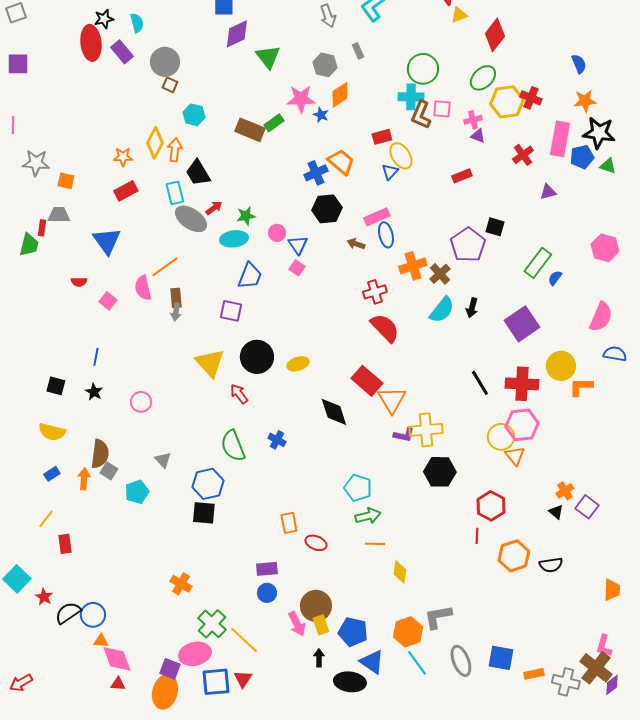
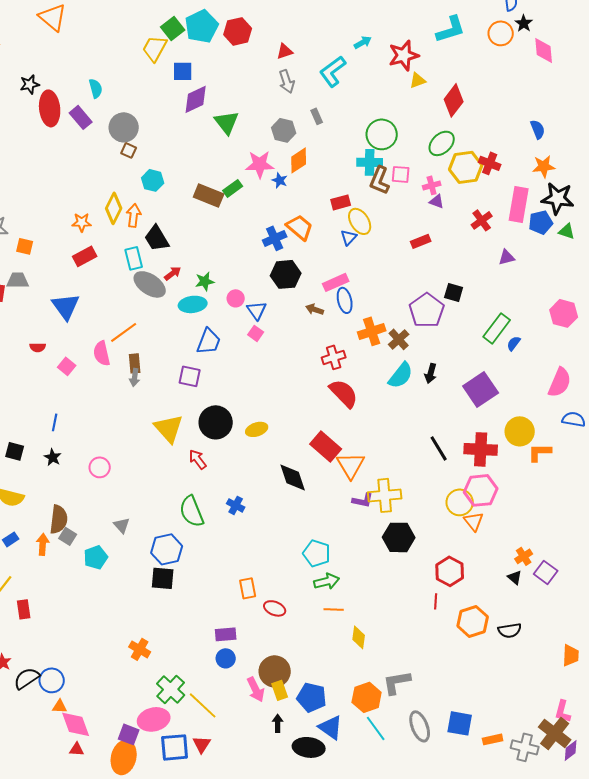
black star: (104, 19) -> (30, 84), moved

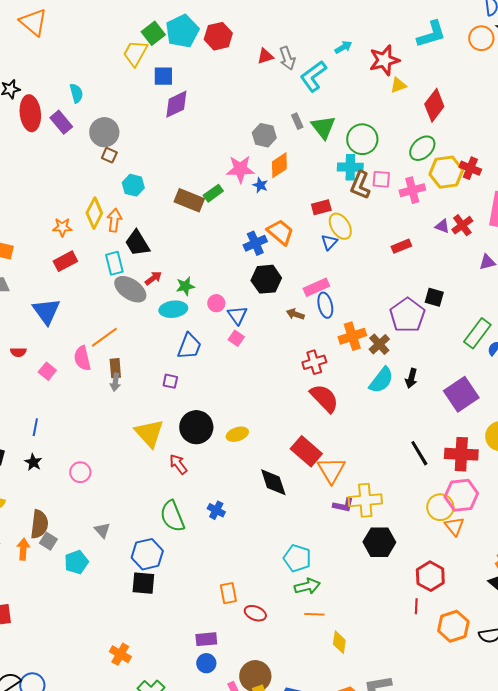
gray arrow: (287, 81) -> (287, 58), moved
green triangle: (227, 122) -> (323, 127), moved
pink cross: (432, 185) -> (412, 190), size x1.4
purple triangle: (437, 201) -> (442, 226), moved
purple square: (190, 376) -> (170, 381), size x0.7

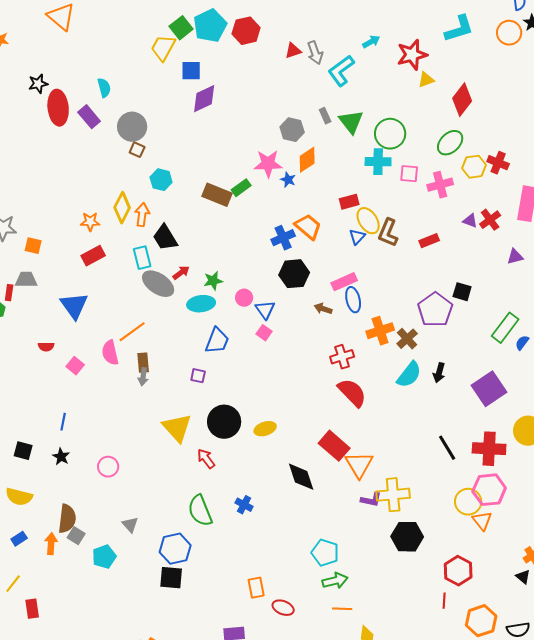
yellow hexagon: (446, 172) -> (474, 167), size x0.7
brown L-shape: (360, 185) -> (388, 233), moved

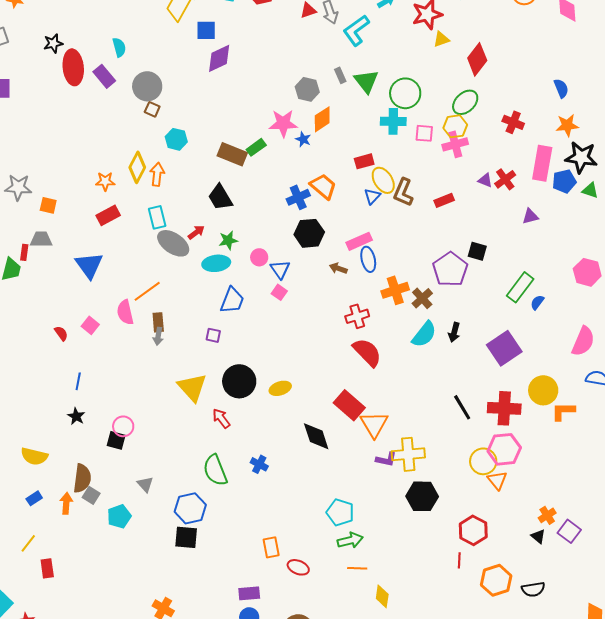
yellow hexagon: (474, 167) -> (455, 126), moved
black trapezoid: (165, 238) -> (220, 197), moved
red semicircle: (46, 347) -> (61, 333), moved, turned -126
black square: (23, 451) -> (116, 440), moved

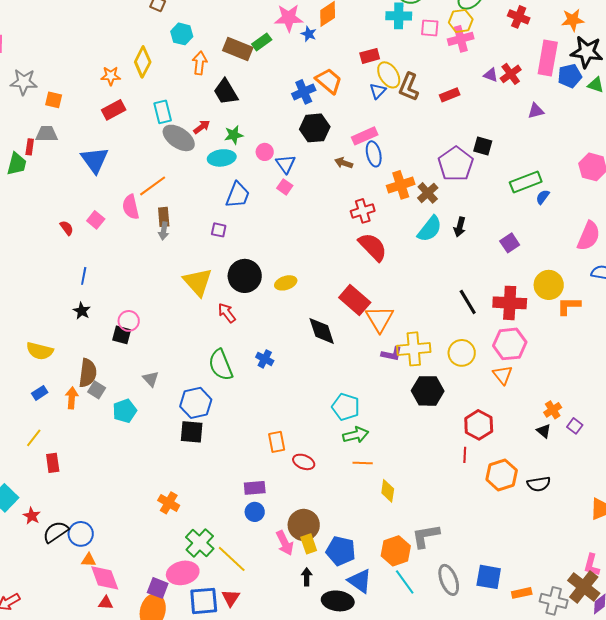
orange arrow: (157, 174) -> (200, 63), moved
green rectangle: (520, 287) -> (526, 182), turned 32
purple square: (504, 348) -> (510, 243), size x0.6
yellow circle: (483, 461) -> (462, 353), moved
purple square: (569, 531) -> (575, 426), size x0.7

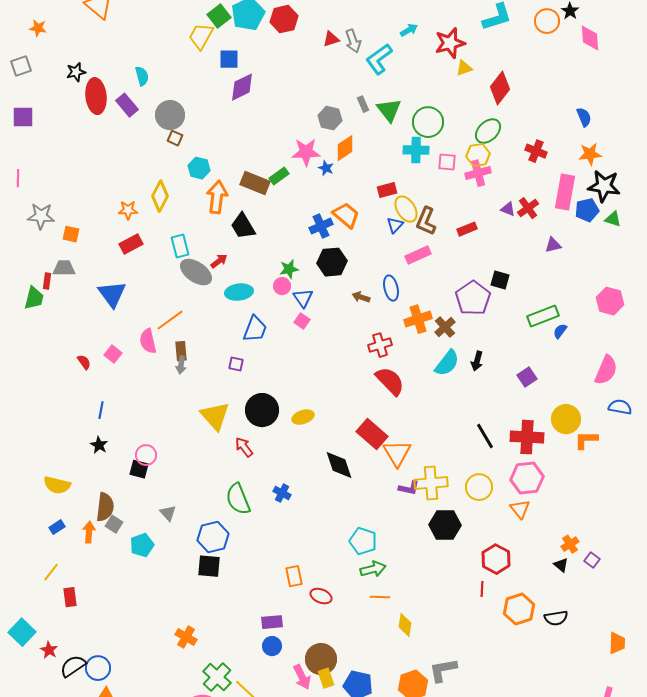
orange arrow: (200, 63) -> (217, 197), size x1.4
green star: (234, 135) -> (289, 269), moved
pink rectangle: (365, 136) -> (418, 255), moved

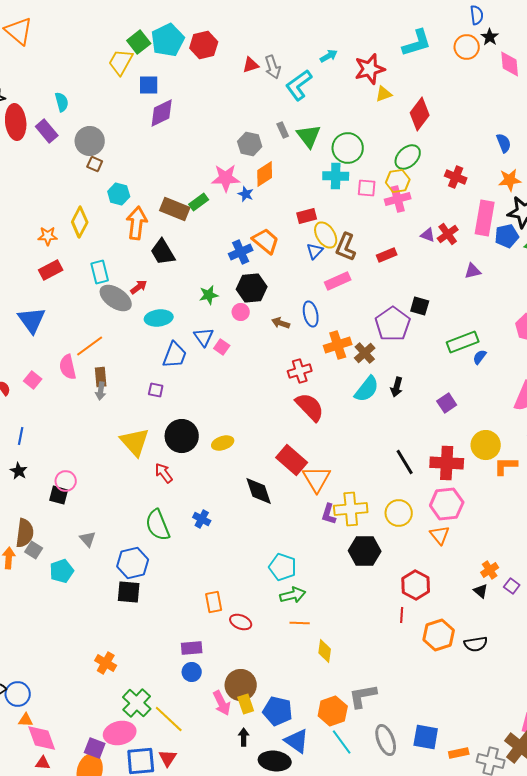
pink circle: (282, 286) -> (241, 312), moved
blue triangle: (303, 298) -> (204, 337), moved
purple L-shape: (409, 488) -> (329, 514), turned 95

